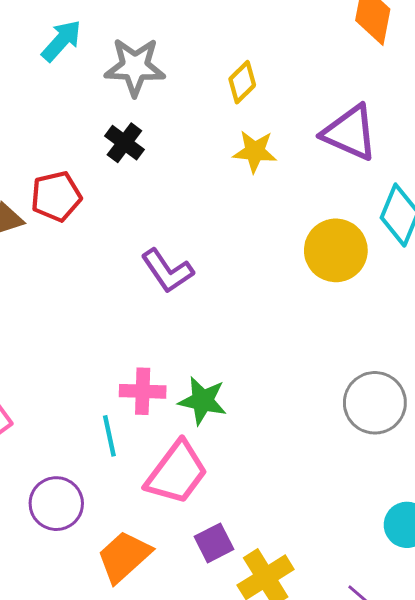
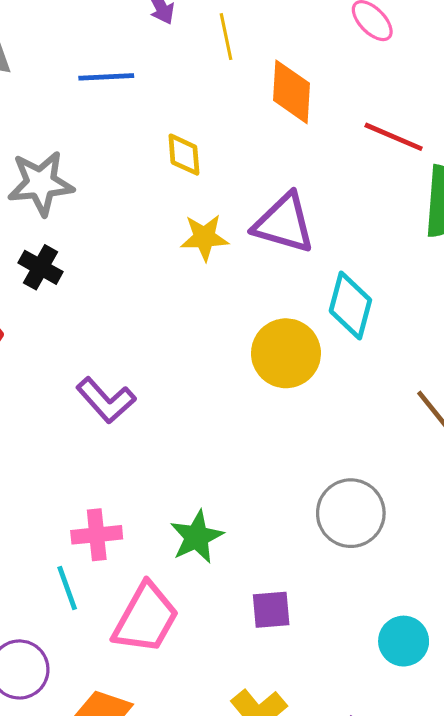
yellow diamond: (242, 82) -> (184, 155), moved, turned -42
yellow star: (255, 151) -> (204, 237), moved
green star: (203, 401) -> (197, 537), moved, turned -30
purple square: (214, 543) -> (271, 610), moved, turned 30

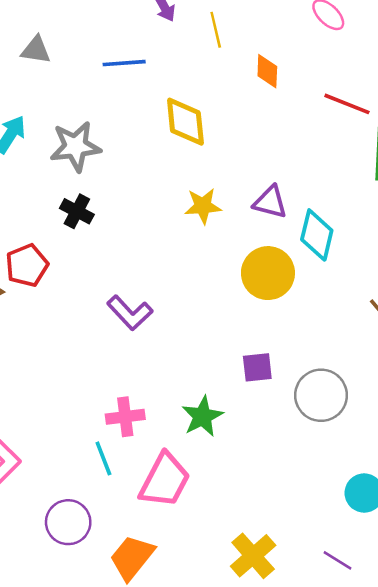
orange diamond: (291, 92) -> (267, 71), size x0.7
yellow diamond: (184, 155) -> (185, 122), size x1.5
purple triangle: (284, 223) -> (270, 202), moved, size x0.7
yellow star: (204, 237) -> (203, 206), moved
purple square: (271, 610) -> (257, 367), moved

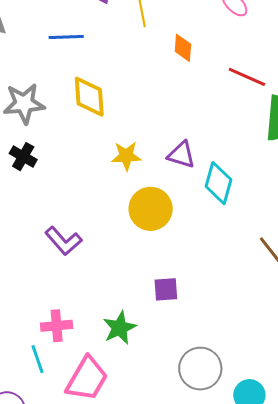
yellow diamond: (185, 122) -> (89, 97), moved
yellow circle: (268, 273) -> (151, 209), moved
gray circle: (321, 395) -> (200, 369), moved

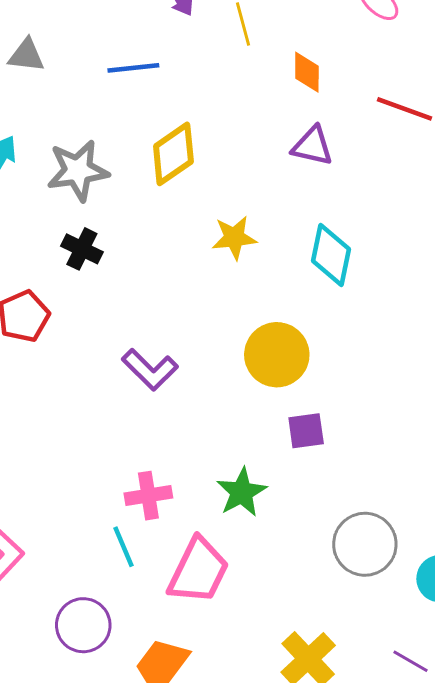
yellow diamond: (89, 97) -> (173, 154), turned 63
purple triangle: (181, 155) -> (312, 146), moved
cyan diamond: (218, 183) -> (331, 255), moved
yellow circle: (151, 209) -> (277, 355), moved

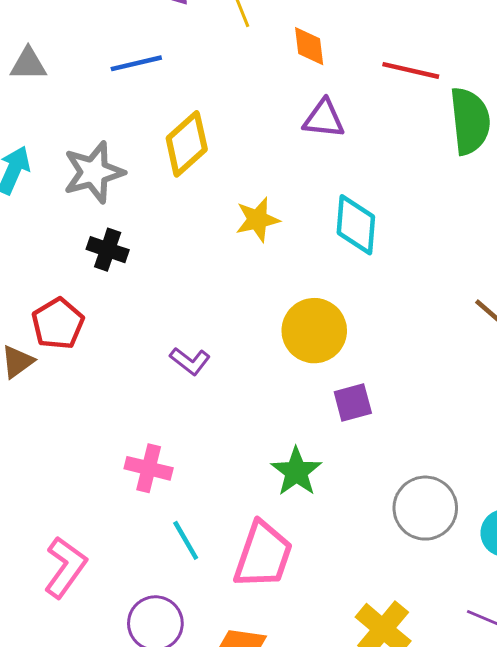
purple L-shape: (150, 370) -> (190, 361), size x0.7
pink cross: (148, 496) -> (149, 468), moved, turned 30

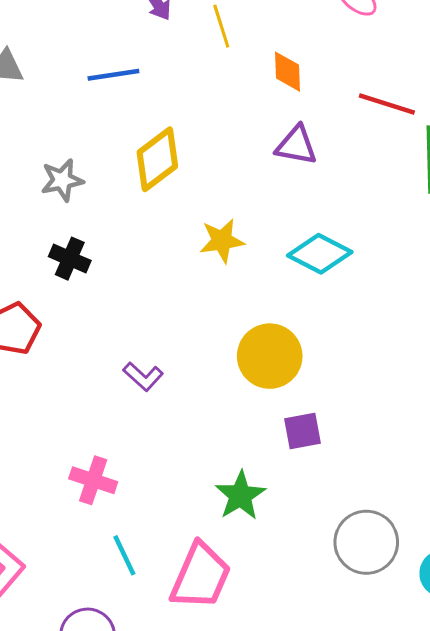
gray star: (94, 172) -> (62, 180), size x0.7
cyan diamond: (356, 225) -> (320, 254), turned -72

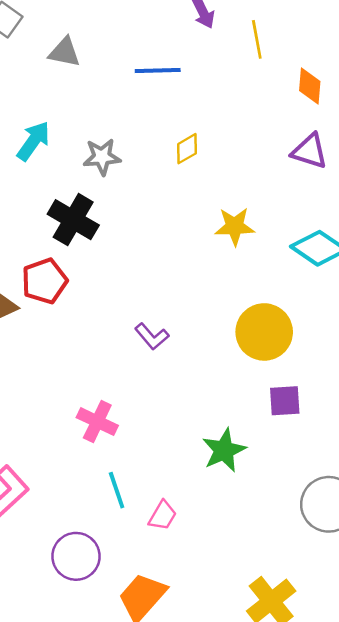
yellow diamond: (157, 159) -> (187, 149), size x0.6
black cross: (70, 259) -> (73, 220), moved, size x1.4
pink trapezoid: (201, 576) -> (163, 516), moved, size x0.5

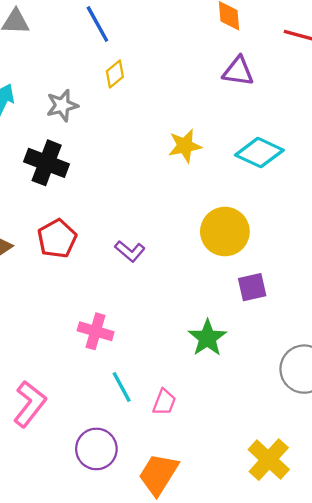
blue line: (158, 70) -> (97, 24), turned 72
yellow diamond: (187, 149) -> (115, 74), moved
red pentagon: (44, 281) -> (57, 239), moved

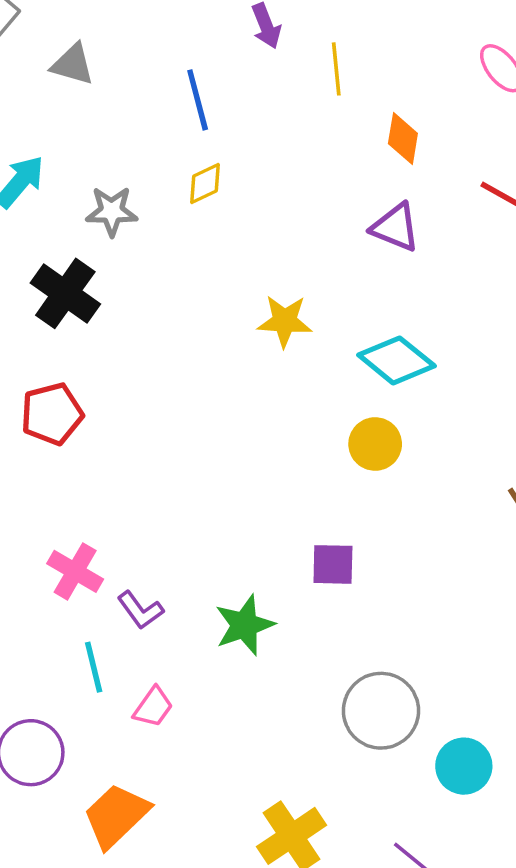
yellow circle: (225, 232) -> (375, 444), moved, size x0.7
purple L-shape: (130, 251) -> (140, 610), moved

